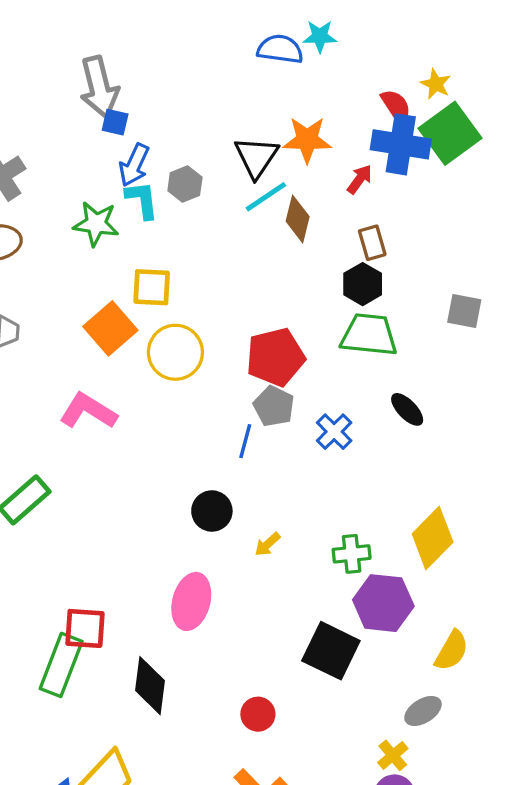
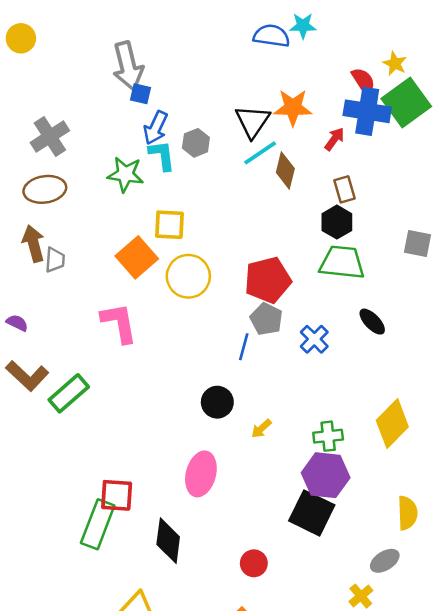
pink L-shape: (88, 411) -> (119, 323), turned 48
purple hexagon: (383, 603) -> (326, 475), moved
yellow semicircle: (452, 651) -> (407, 513), turned -32

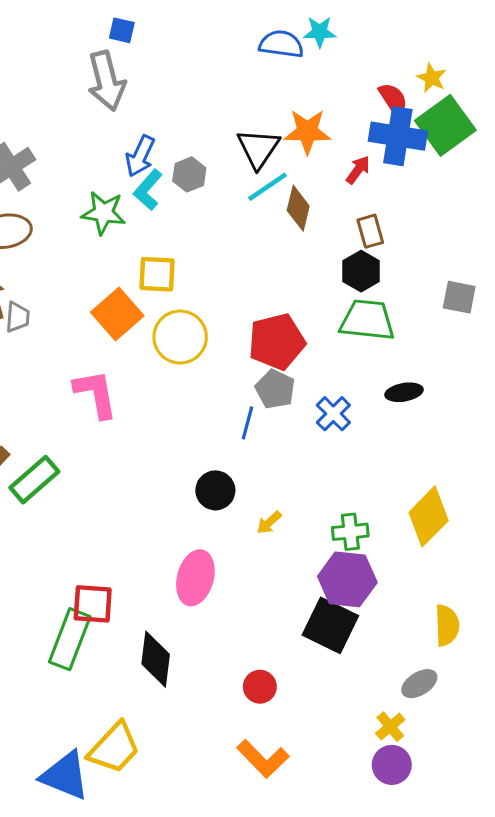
blue square: (141, 94) -> (122, 30), moved
cyan L-shape: (162, 155) -> (148, 190), turned -132
black ellipse: (372, 322) -> (404, 392), turned -56

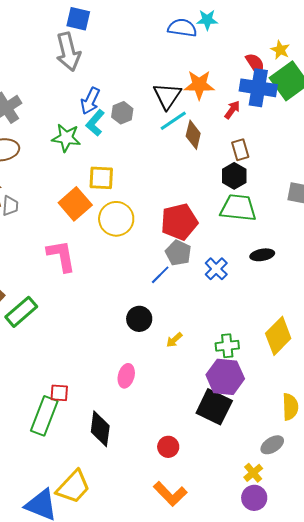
blue square: (122, 30) -> (78, 19), size x1.4
blue line: (248, 423) -> (160, 275), turned 30
pink ellipse: (195, 578) -> (126, 376), size x0.7
red square: (93, 604) -> (59, 393), size x0.7

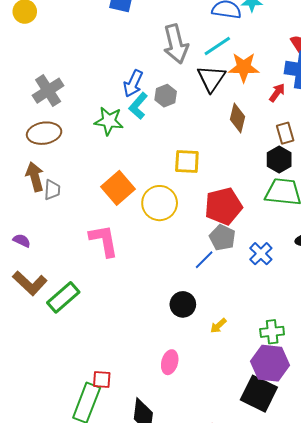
gray arrow: (68, 52) -> (176, 44), moved
cyan line: (173, 121) -> (217, 46), moved
yellow square: (101, 178) -> (187, 162), moved

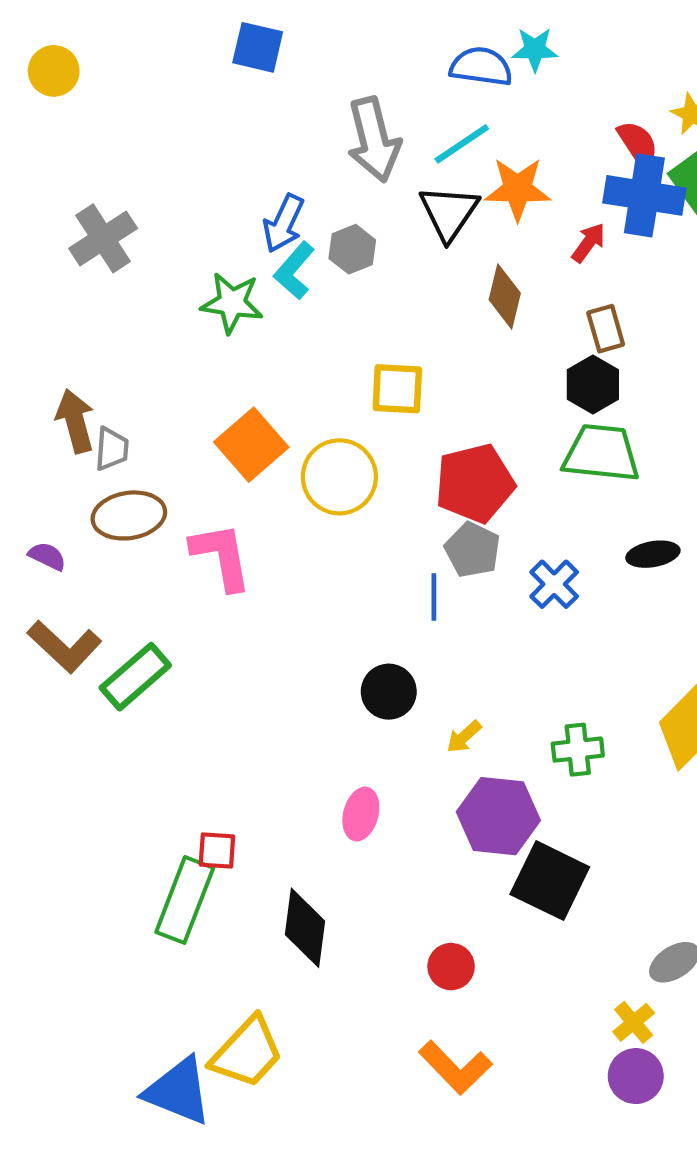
brown ellipse: (44, 133) -> (129, 515), moved
blue line: (204, 260) -> (434, 597), turned -45
purple hexagon: (270, 363) -> (498, 816), moved

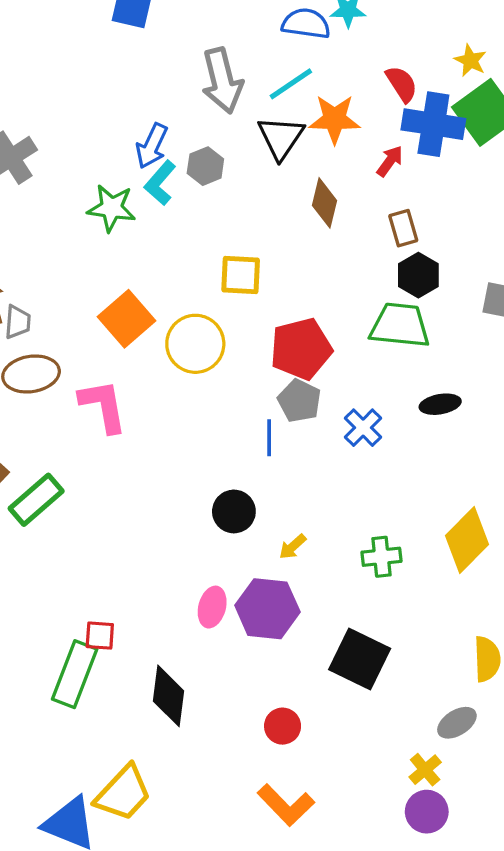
red semicircle: (638, 144) -> (402, 84), moved
black hexagon: (593, 384) -> (418, 275), moved
purple hexagon: (498, 816) -> (267, 609), moved

